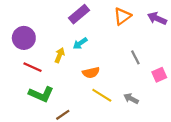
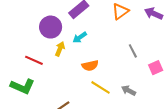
purple circle: (24, 38) -> (51, 27), moved
green L-shape: (41, 94) -> (22, 86), moved

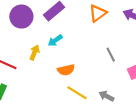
purple circle: (51, 27) -> (21, 17), moved

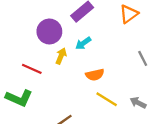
purple circle: (21, 17) -> (49, 32), moved

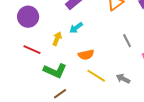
purple circle: (49, 32) -> (28, 17), moved
green L-shape: (19, 98) -> (55, 71), moved

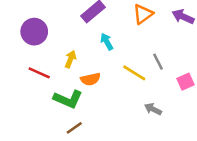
cyan arrow: (76, 28) -> (107, 42), moved, turned 96
orange semicircle: (86, 55) -> (90, 79), moved
yellow line: (96, 76) -> (134, 73), moved

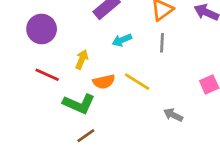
cyan arrow: (107, 42) -> (122, 40), turned -84
gray line: (158, 62) -> (162, 43), moved, turned 30
yellow line: (134, 73) -> (137, 82), moved

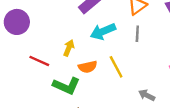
purple circle: (42, 29) -> (17, 22), moved
cyan arrow: (122, 40) -> (103, 31), size x1.5
yellow line: (137, 82) -> (116, 67), turned 30

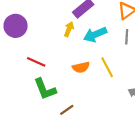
yellow arrow: (69, 48) -> (69, 29), moved
green L-shape: (66, 86) -> (45, 89), moved, turned 45

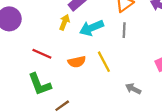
red line: (36, 62) -> (42, 54), moved

